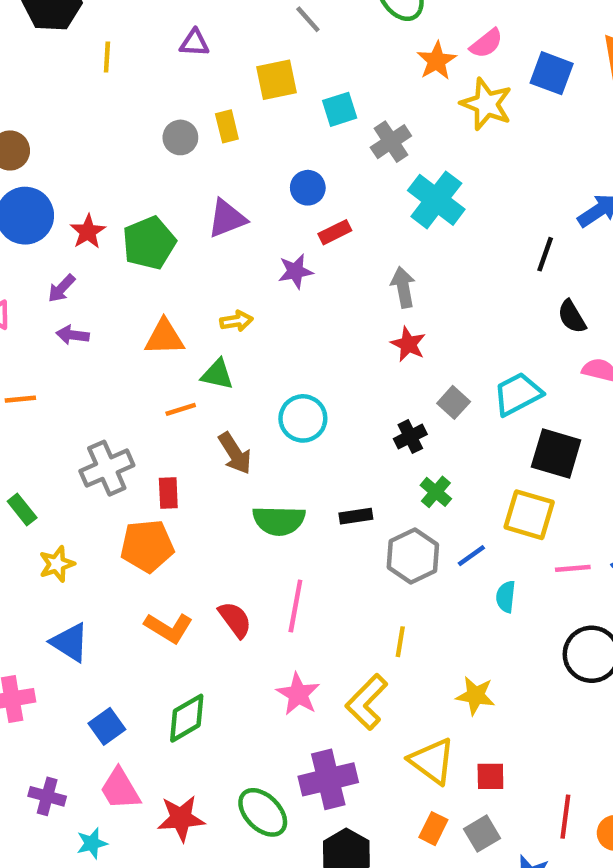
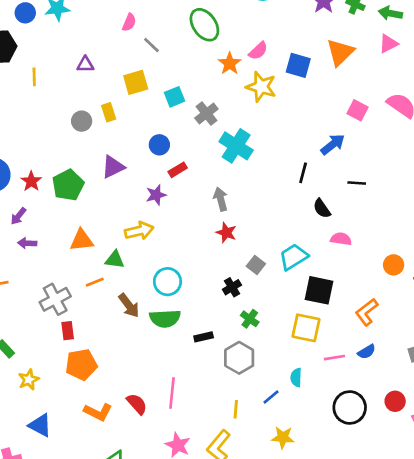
yellow arrow: (236, 321) -> (139, 231), moved, size x1.5
gray cross: (107, 468) -> (55, 299), moved
red rectangle: (168, 493) -> (68, 331), moved
green semicircle: (279, 520) -> (165, 318), moved
blue line: (471, 556) -> (271, 397), moved

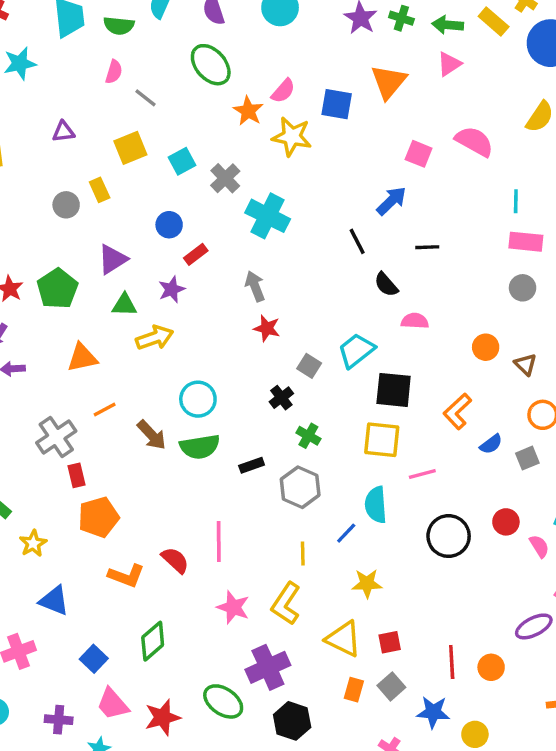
black line: (303, 173) -> (357, 241), turned -36
green triangle: (115, 260) -> (124, 305), moved
blue semicircle: (367, 352) -> (491, 444), moved
cyan semicircle: (296, 377) -> (376, 505), size x1.5

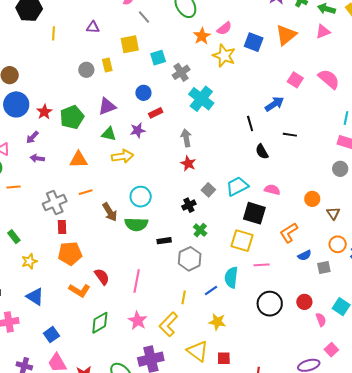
pink semicircle: (415, 321) -> (272, 190), moved
red semicircle: (175, 560) -> (102, 277), moved
green diamond: (153, 641) -> (100, 323), moved

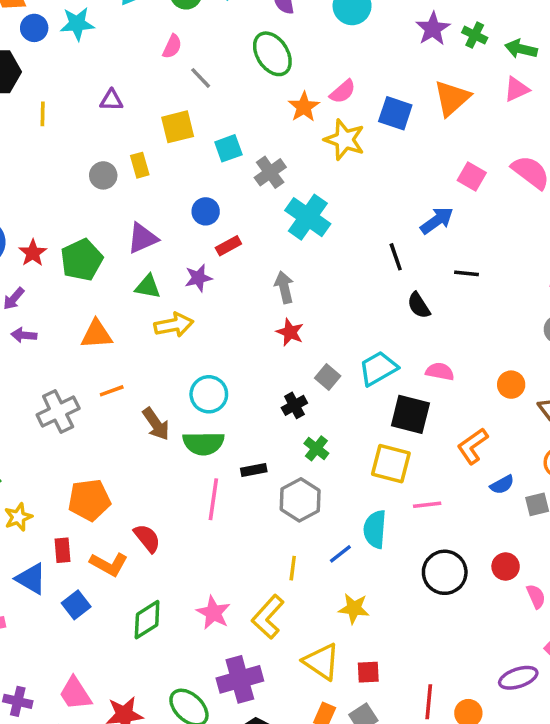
red rectangle: (62, 227) -> (62, 550), moved
pink line: (137, 281) -> (213, 499), moved
blue square: (51, 335) -> (76, 605), moved

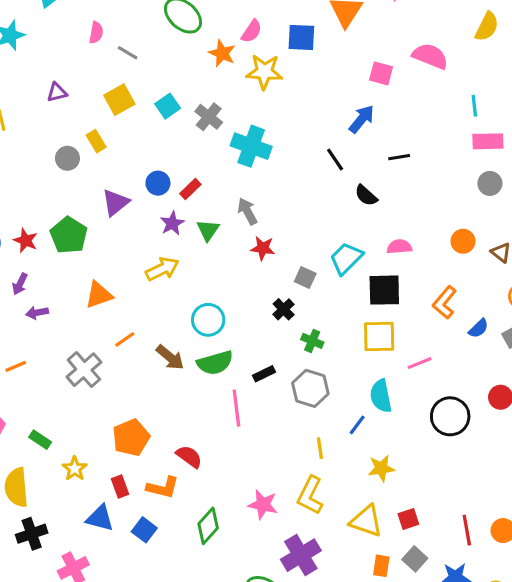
blue circle: (206, 211) -> (158, 183), moved
green triangle: (148, 287) -> (208, 230), moved, turned -50

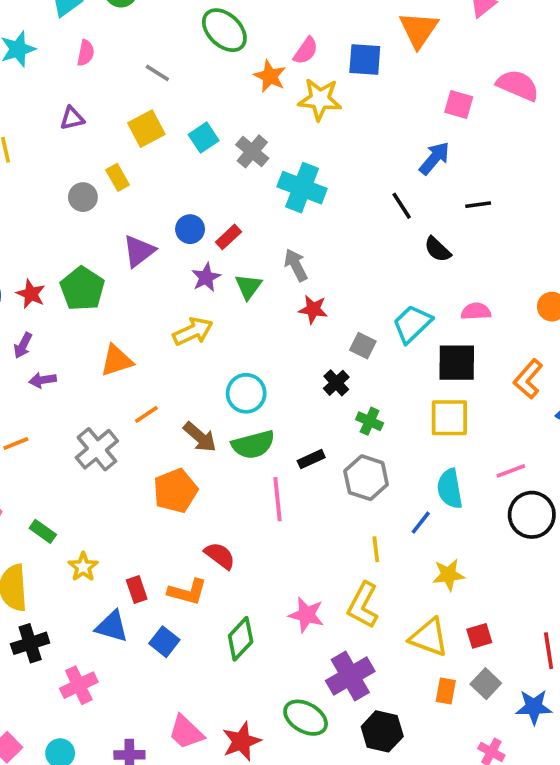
pink semicircle: (96, 33) -> (86, 53), moved
pink line: (420, 363) -> (511, 471), moved
orange pentagon: (131, 438) -> (175, 491), moved

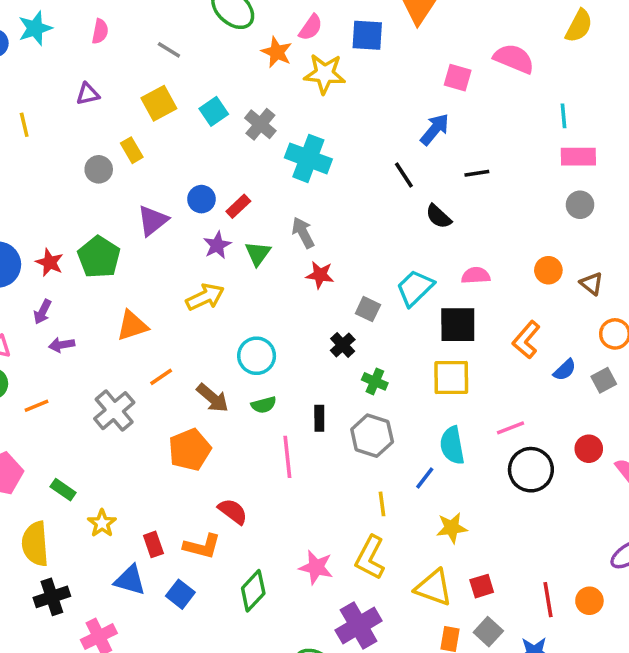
green semicircle: (253, 445) -> (264, 405), size x0.6
black rectangle: (311, 459) -> (319, 418), turned -65

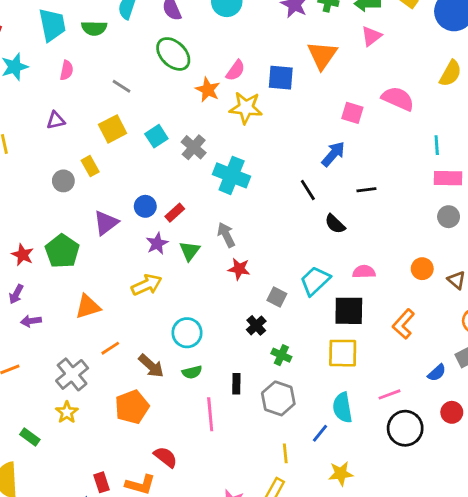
blue semicircle: (565, 370) -> (437, 373), moved
yellow star: (102, 523) -> (67, 412), moved

